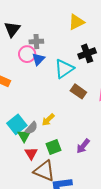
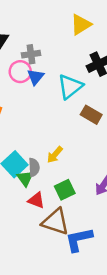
gray semicircle: (31, 128) -> (34, 167), turned -40
red triangle: (31, 153) -> (36, 200), turned -32

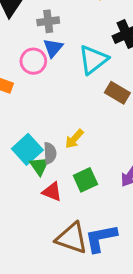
pink circle: (20, 72) -> (33, 61), moved
brown triangle: (55, 222) -> (72, 238), moved

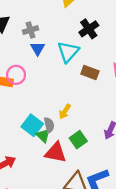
pink circle: (33, 61) -> (16, 75), moved
red triangle: (52, 192) -> (56, 153), size x1.5

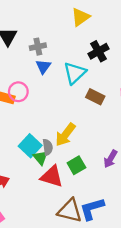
yellow arrow: (65, 111) -> (65, 135), size x1.5

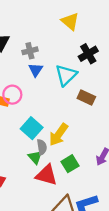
yellow triangle: (80, 17) -> (70, 21), turned -42
cyan square: (30, 146) -> (32, 128), moved

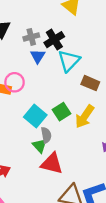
black cross: (88, 54) -> (54, 40), moved
yellow arrow: (59, 135) -> (85, 117), moved
green square: (70, 164) -> (61, 112), moved

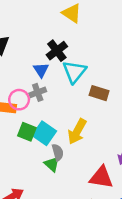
gray cross: (31, 37) -> (38, 92), moved
green square: (61, 112) -> (27, 132), moved, turned -30
yellow arrow: (85, 117) -> (77, 131), moved
red triangle: (52, 164) -> (101, 177), moved

